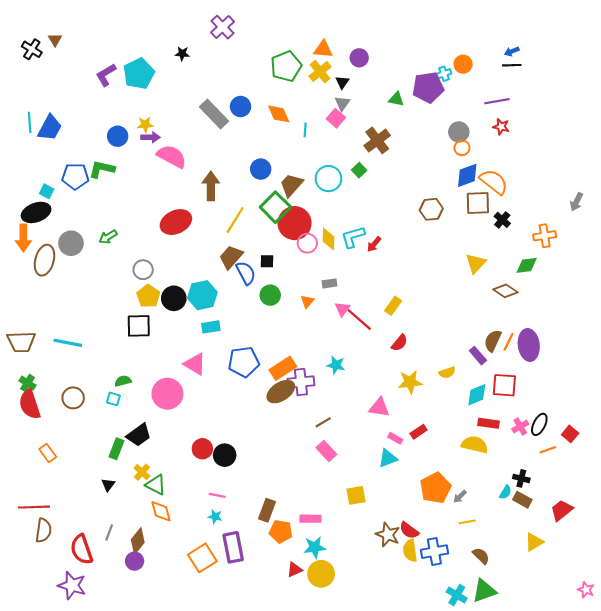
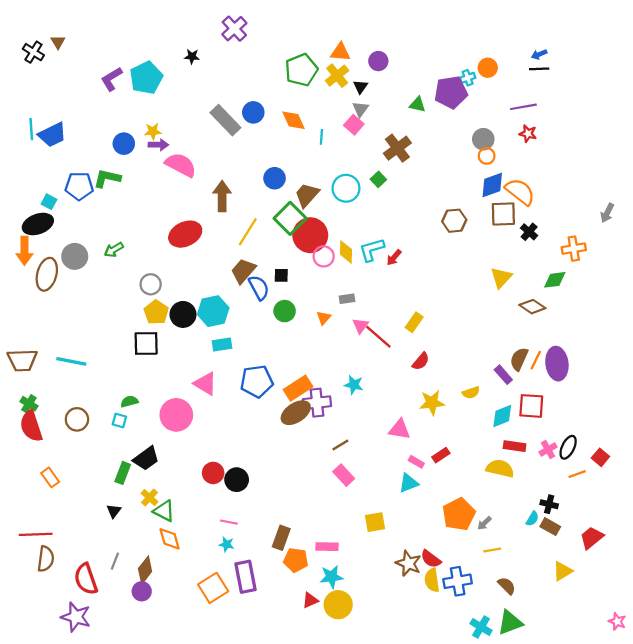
blue trapezoid: (50, 128) -> (52, 135), turned 36

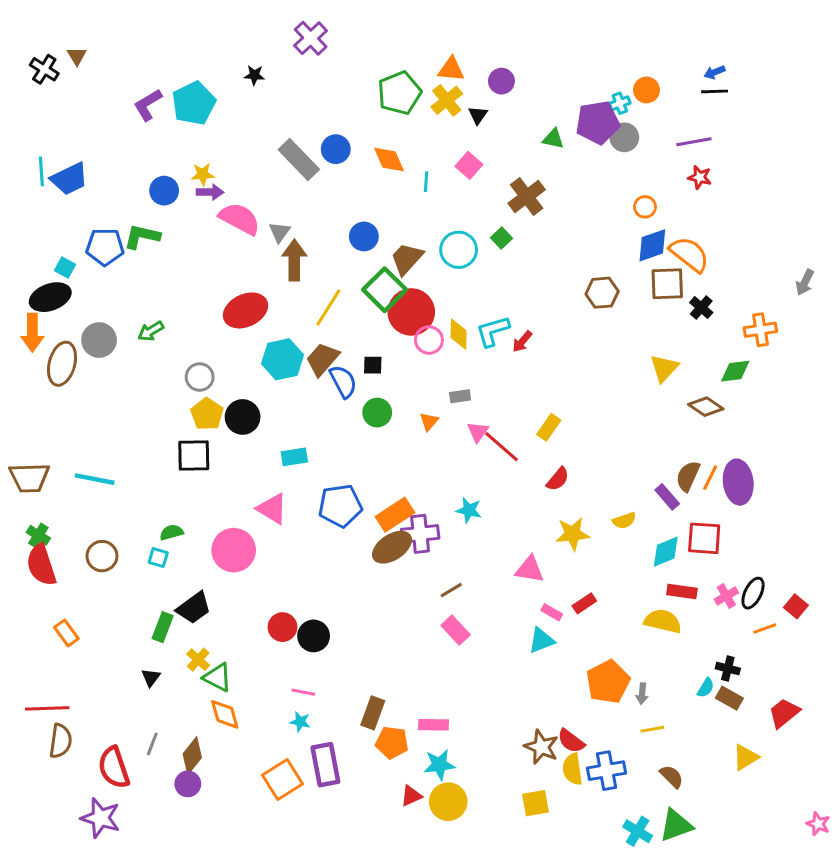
gray triangle: (360, 109) -> (280, 232), moved
gray circle: (483, 139) -> (624, 137), moved
cyan hexagon: (213, 311) -> (282, 359), moved
yellow square: (375, 522) -> (536, 803), moved
gray arrow: (484, 523) -> (642, 694), turned -40

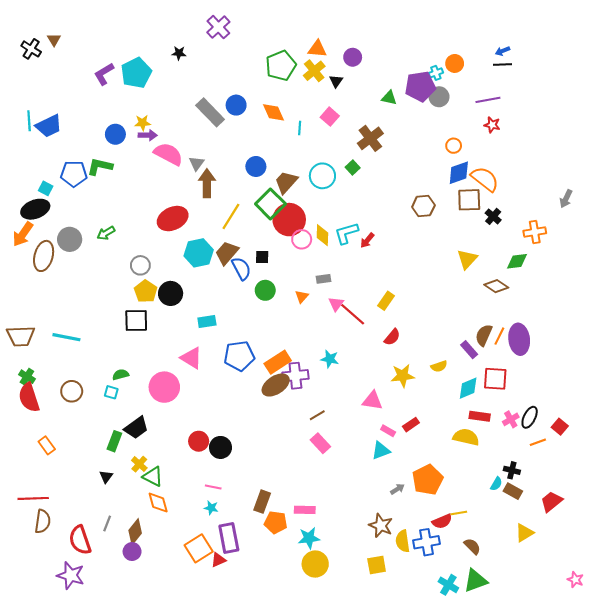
orange arrow: (32, 333) -> (23, 234), turned 35
gray arrow: (642, 694) -> (397, 489), moved, turned -128
red semicircle: (571, 741) -> (442, 521), moved, turned -60
red triangle: (411, 796) -> (218, 560), moved

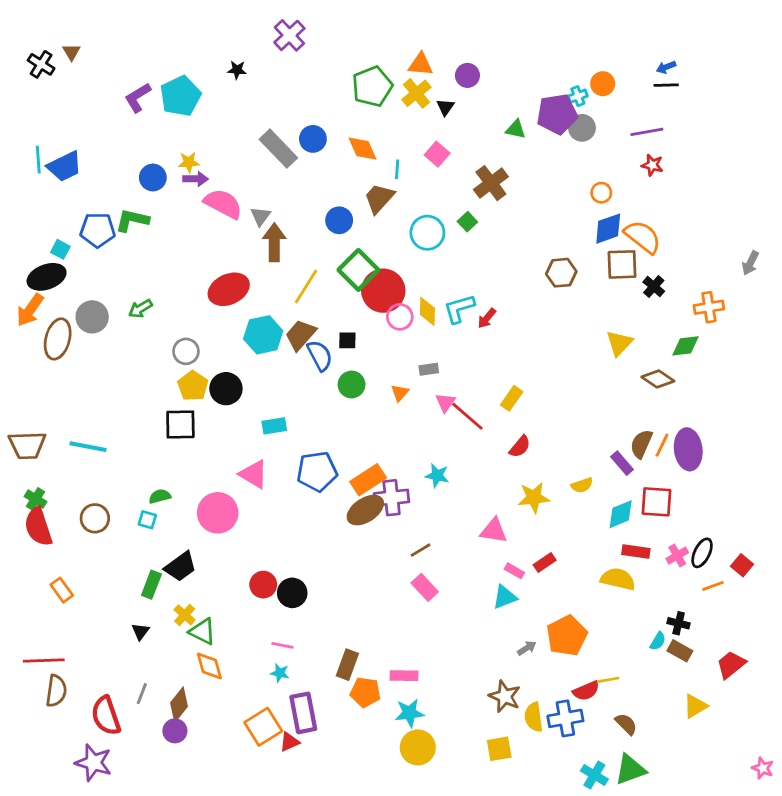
brown trapezoid: (286, 182) -> (379, 198), moved

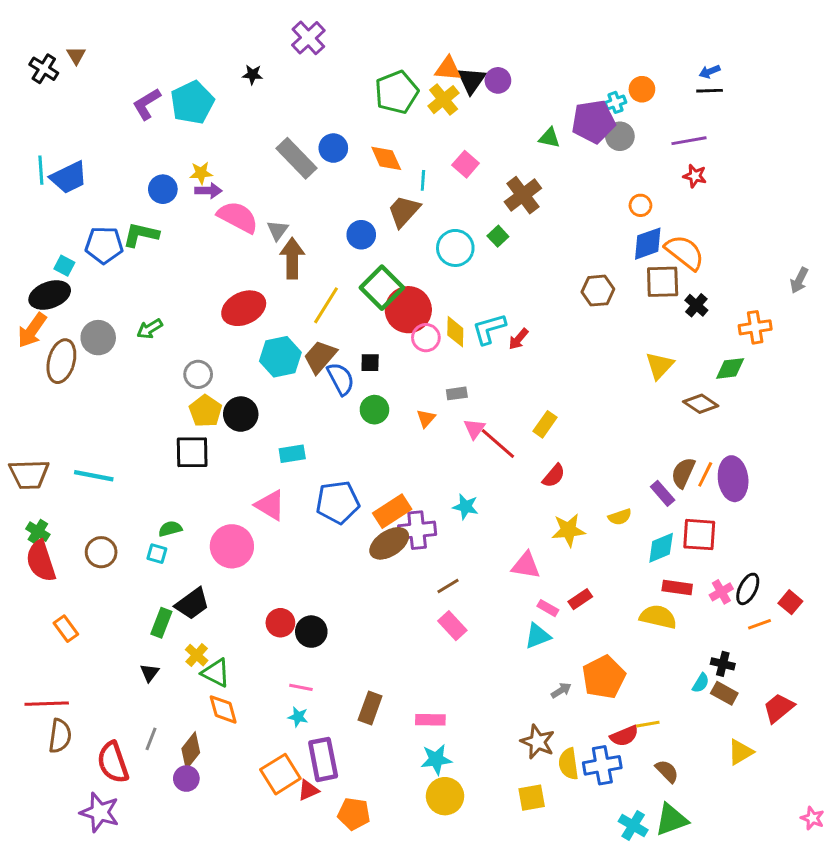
black triangle: (445, 107) -> (471, 80), moved, size x1.5
orange pentagon: (365, 692) -> (354, 814), moved

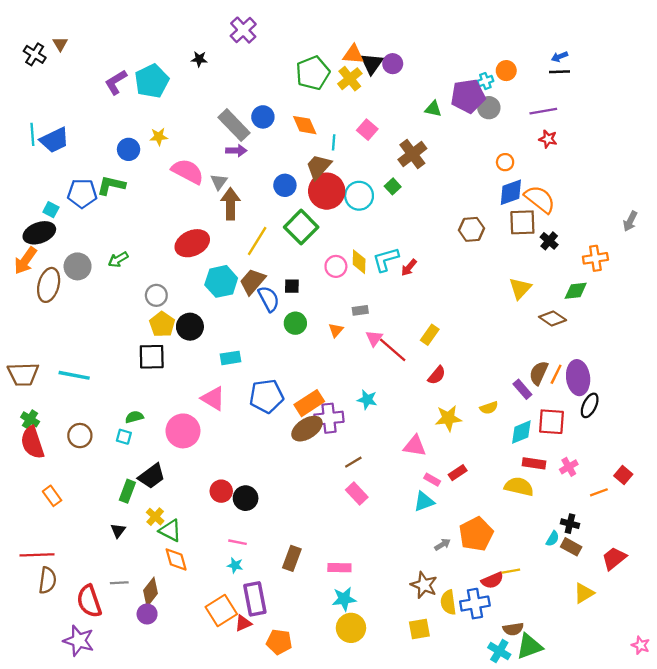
purple arrow: (208, 191) -> (236, 151), moved
red circle: (408, 310) -> (327, 191), moved
black ellipse: (748, 589) -> (590, 405), moved
gray line: (151, 739) -> (119, 583), turned 66
brown semicircle: (667, 771) -> (513, 629), moved, turned 126

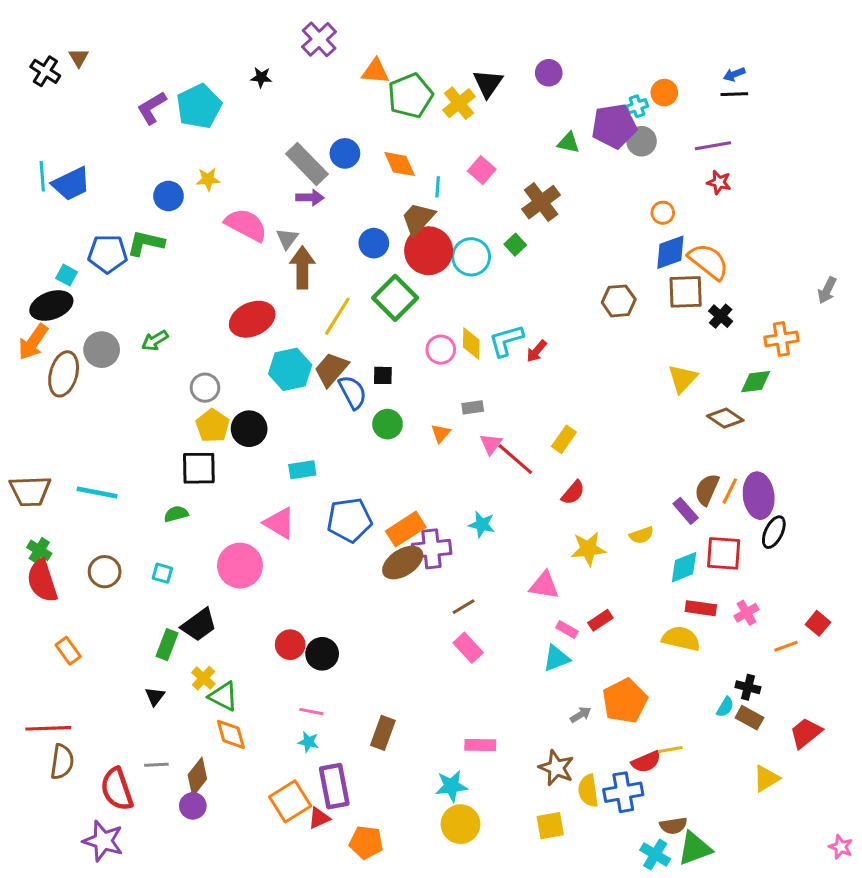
orange triangle: (353, 54) -> (375, 71), moved
purple circle: (393, 64) -> (549, 73), moved
green semicircle: (134, 417) -> (176, 514), moved
pink rectangle: (339, 568) -> (480, 745), moved

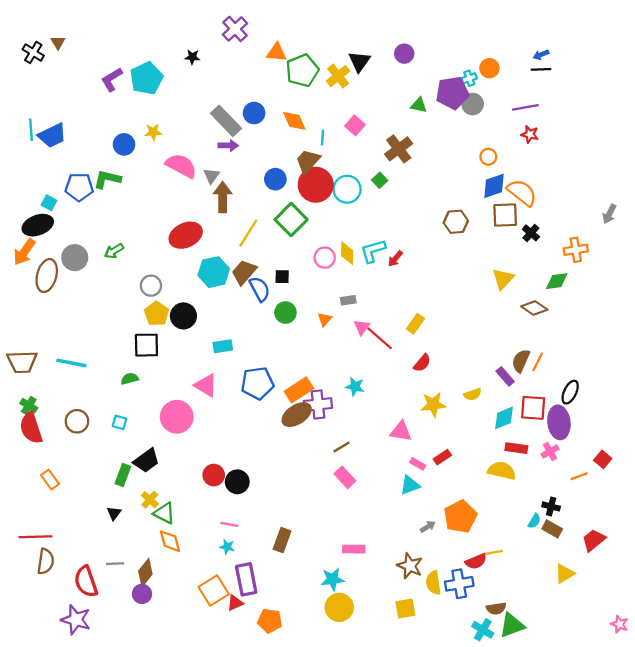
purple ellipse: (759, 496) -> (559, 422), moved

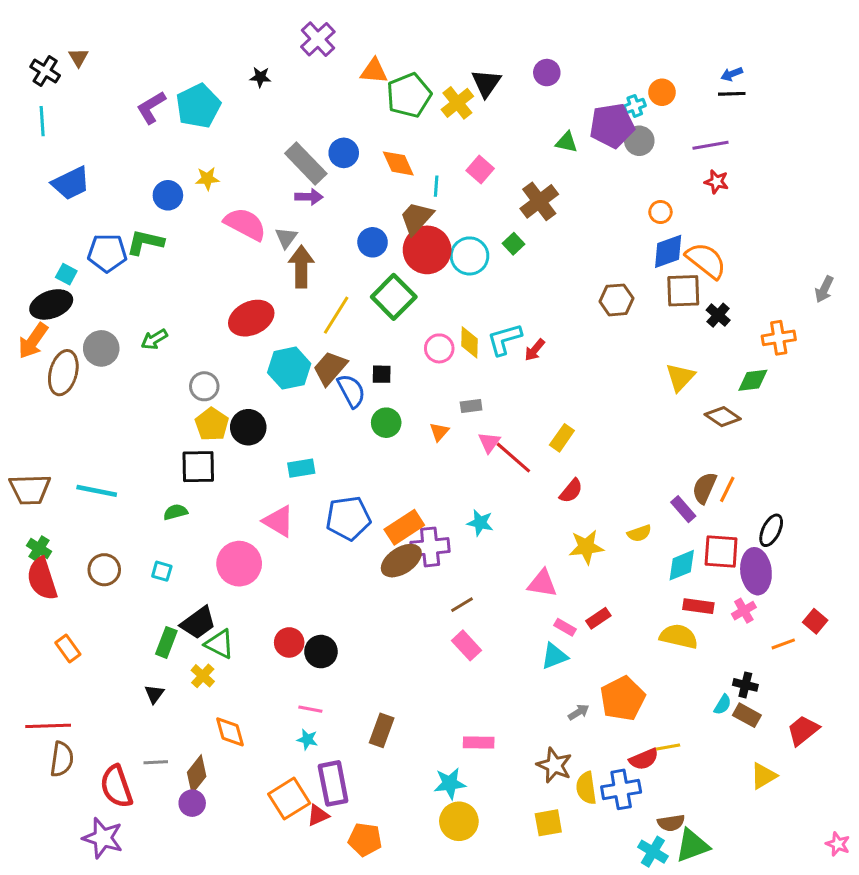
cyan line: (31, 130) -> (42, 121), moved
green triangle: (164, 513) -> (219, 644), moved

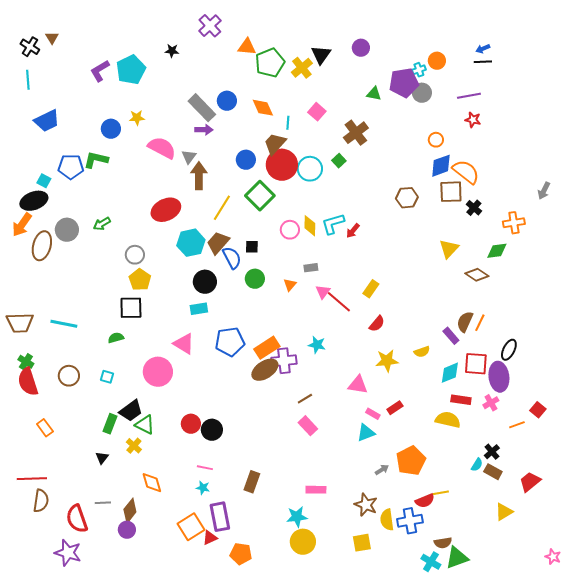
black circle: (248, 427) -> (205, 282), moved
black cross: (745, 685) -> (492, 452), turned 35

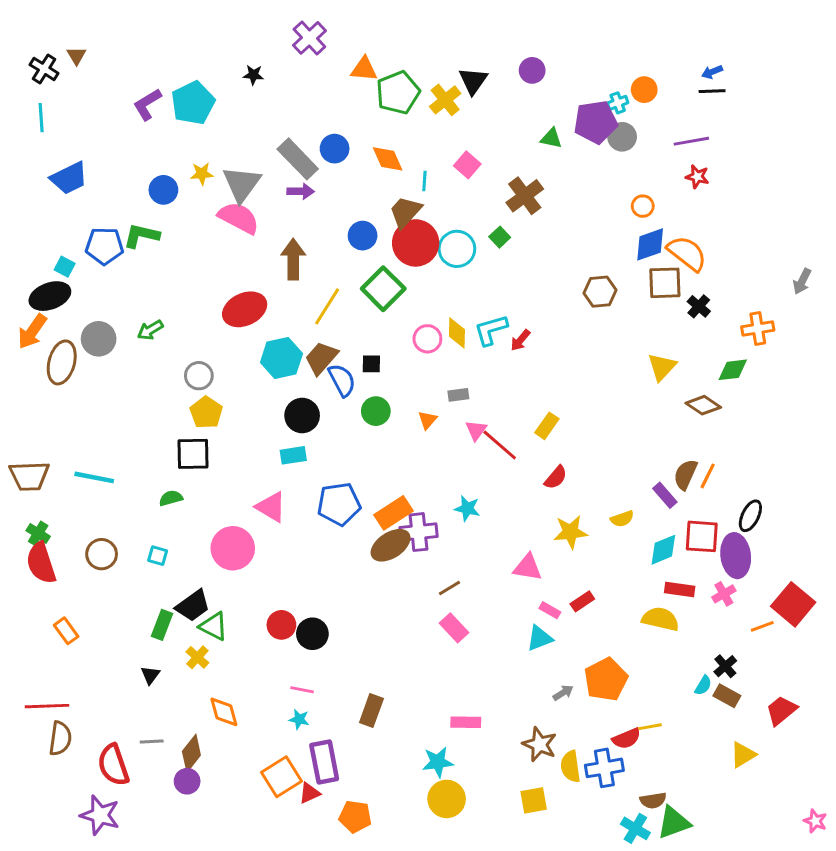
gray triangle: (189, 157) -> (242, 184), moved, size x1.8
red square: (538, 410) -> (793, 604), size x1.8

